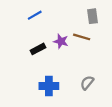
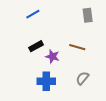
brown line: (82, 37) -> (77, 47), moved
purple star: (61, 41) -> (52, 56), moved

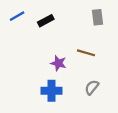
blue line: (33, 14) -> (17, 16), moved
black rectangle: (36, 46) -> (46, 21), moved

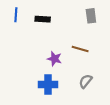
blue line: (17, 16) -> (16, 15), turned -56
black rectangle: (46, 21) -> (43, 19), turned 32

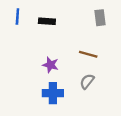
purple star: (54, 59) -> (50, 65), moved
gray semicircle: (86, 81) -> (87, 81), moved

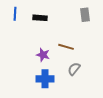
brown line: (88, 54) -> (66, 47), moved

